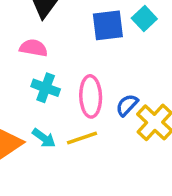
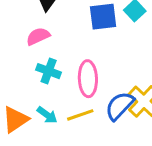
pink semicircle: (33, 48) -> (38, 36), turned -35
blue semicircle: (127, 105) -> (120, 106), moved, size x1.5

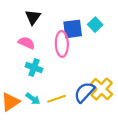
pink semicircle: (38, 36) -> (26, 43), turned 49
pink ellipse: (88, 79) -> (62, 44), moved

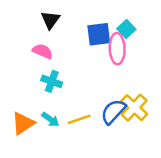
pink ellipse: (62, 44) -> (117, 49), moved

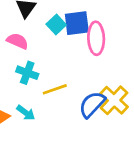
cyan square: (126, 29) -> (56, 24), moved
yellow line: (79, 119) -> (55, 89), moved

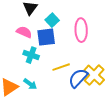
blue square: (77, 23) -> (46, 37), moved
yellow line: (55, 89) -> (61, 67), moved

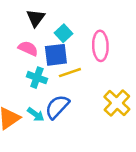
yellow line: (61, 67) -> (70, 73), moved
blue semicircle: (78, 78) -> (57, 107), moved

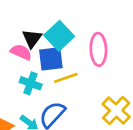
black triangle: (36, 18) -> (32, 39), moved
cyan square: (64, 33) -> (59, 36), size x1.5

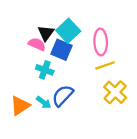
blue square: (51, 59) -> (61, 50), turned 30
yellow line: (66, 78) -> (105, 65), moved

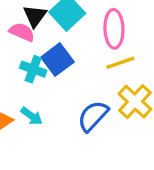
blue square: (61, 50) -> (57, 60), moved, turned 30
blue semicircle: (63, 96) -> (93, 116), moved

